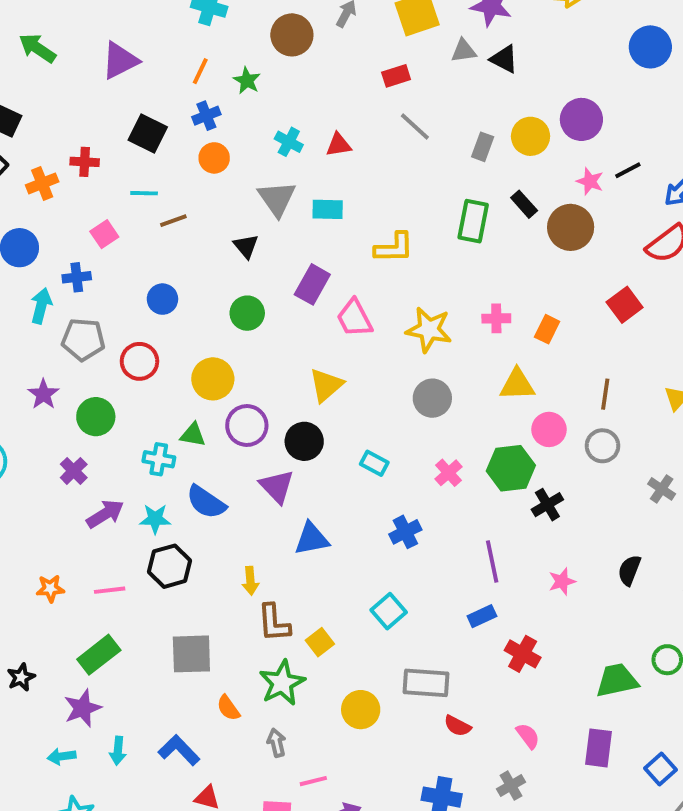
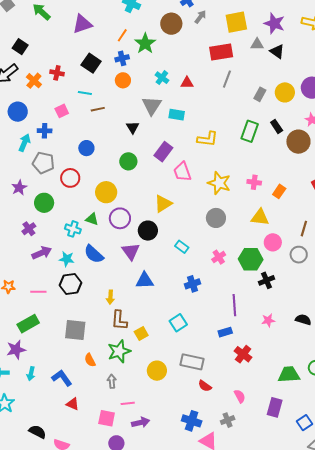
red rectangle: (396, 76) -> (221, 52), size x1.6
green star: (247, 81) -> (145, 43), size x1.5
gray line: (415, 127) -> (227, 79), turned 60
orange cross: (42, 183) -> (34, 81), turned -35
black semicircle: (629, 570) -> (303, 320), turned 77

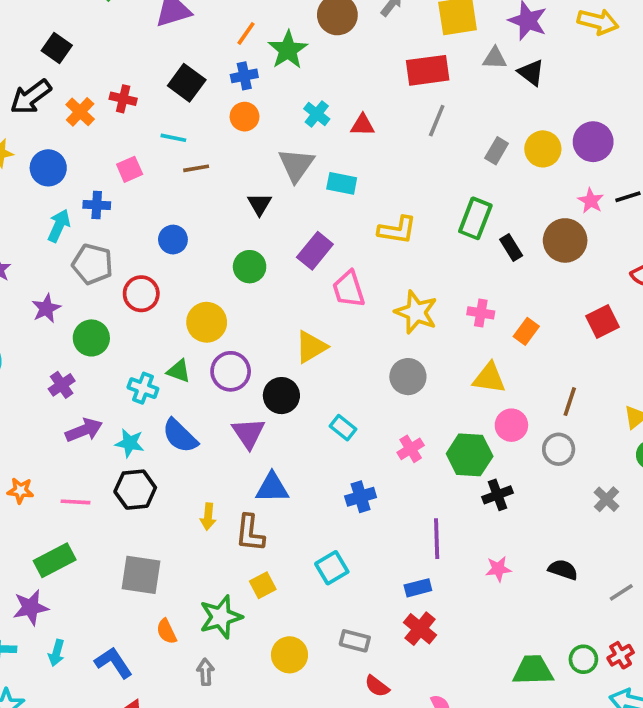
black rectangle: (277, 126) -> (511, 248), moved
brown L-shape: (119, 320) -> (250, 533), moved
red cross: (243, 354) -> (420, 629), moved
gray rectangle: (192, 362) -> (355, 641), size x0.7

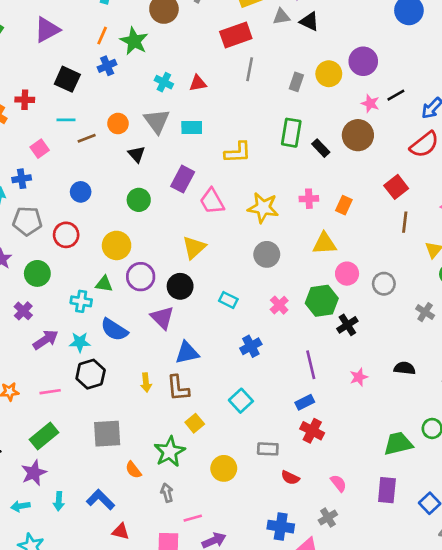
orange circle: (245, 117) -> (118, 124), moved
brown line: (570, 402) -> (405, 222), moved

